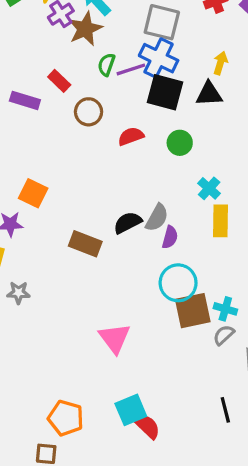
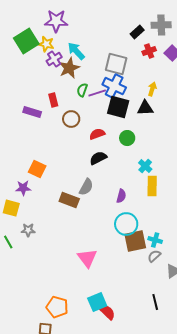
red rectangle: (59, 81) -> (53, 100), turned 32
gray semicircle: (157, 218) -> (86, 187), moved
black semicircle: (128, 223) -> (98, 158), moved

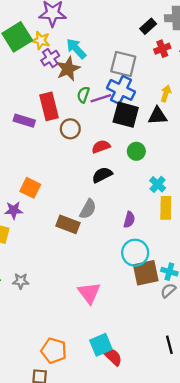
red rectangle: (53, 100) -> (49, 106), size x1.6
gray star: (28, 230) -> (21, 281), moved

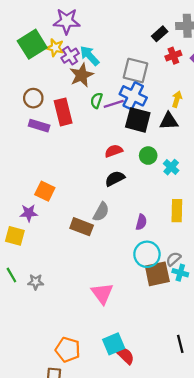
purple cross: (50, 58) -> (70, 56), moved
brown circle: (70, 129) -> (33, 98), moved
cyan cross: (158, 184) -> (171, 167), moved
gray semicircle: (168, 290) -> (173, 259), moved

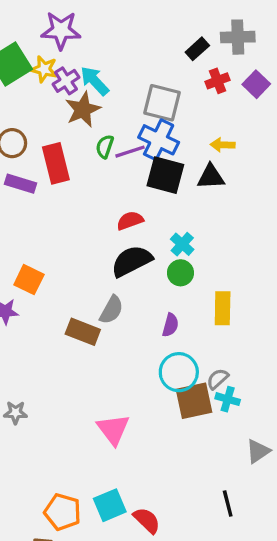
yellow arrow: (177, 99) -> (223, 145), turned -105
green circle: (148, 156) -> (180, 273), moved
cyan cross: (171, 167) -> (182, 244), moved
black semicircle: (115, 179) -> (132, 261), size x1.4
cyan square: (114, 344) -> (110, 505), moved

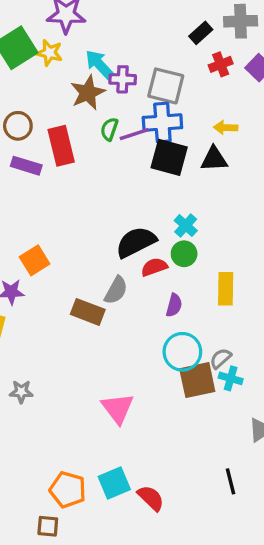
purple cross: (66, 81) -> (123, 79), moved, turned 35
blue cross: (159, 140) -> (162, 123), turned -30
red semicircle: (130, 221) -> (154, 267), moved
orange square: (29, 280) -> (35, 260), turned 32

